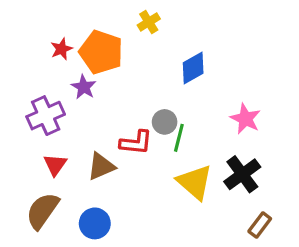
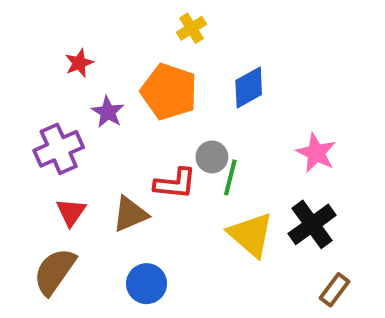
orange pentagon: (101, 52) -> (169, 92), moved
blue circle: (95, 223) -> (147, 284), moved

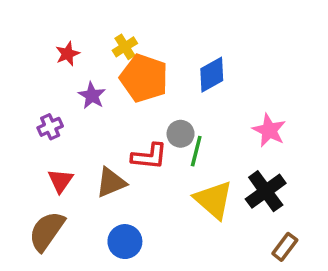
yellow cross: (191, 28) -> (125, 47), moved
purple cross: (59, 149) -> (50, 127), size x0.6

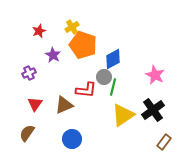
blue diamond: (212, 75) -> (113, 59), moved
yellow triangle: (214, 200) -> (123, 115), turned 45
brown semicircle: (47, 231) -> (27, 133), size x0.7

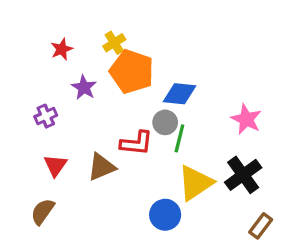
blue diamond: (113, 59) -> (179, 94), turned 35
blue circle: (72, 139) -> (165, 215), moved

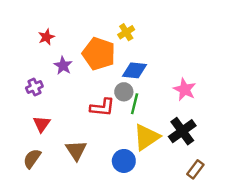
yellow cross: (114, 43) -> (126, 32), moved
brown triangle: (101, 167) -> (76, 150), moved, turned -40

